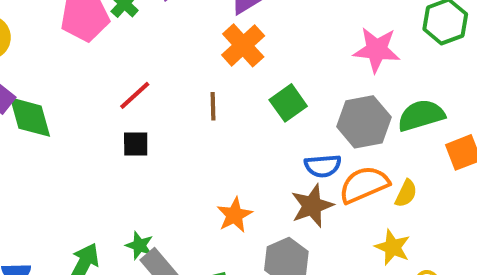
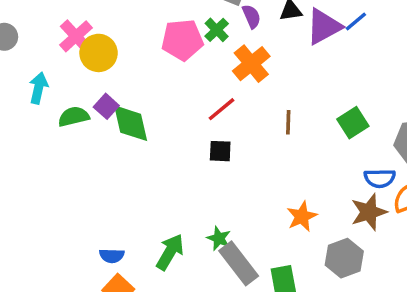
orange cross: (243, 45) -> (251, 64), moved

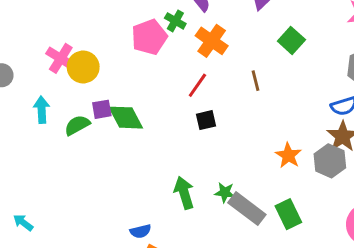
purple square: (106, 106) -> (102, 109), turned -36
green square: (353, 123) -> (291, 40), moved
green arrow: (170, 252) -> (184, 193), moved, turned -32
gray hexagon: (344, 258) -> (330, 161), moved

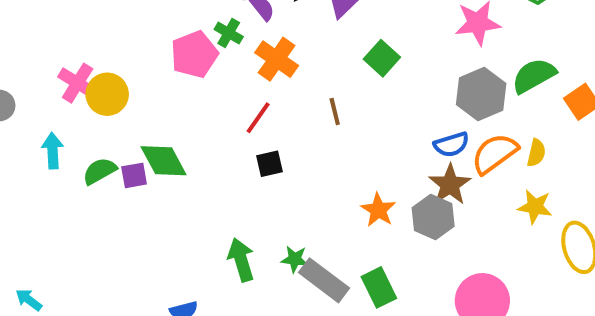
purple square: (102, 109) -> (134, 175), moved

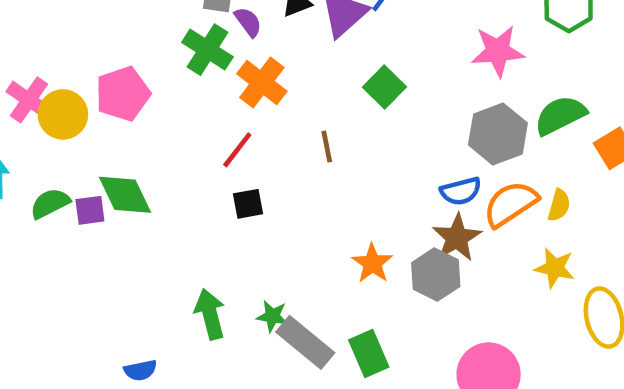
green cross: (229, 33) -> (207, 50), size x1.5
pink pentagon: (194, 54) -> (123, 94), moved

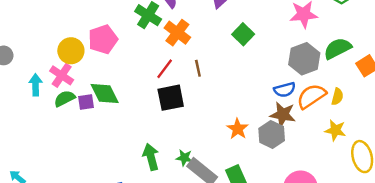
pink cross: (29, 100) -> (62, 75), moved
brown line: (327, 147) -> (198, 68), moved
black square: (248, 204) -> (171, 98), size x1.6
brown star: (457, 238) -> (283, 115), turned -30

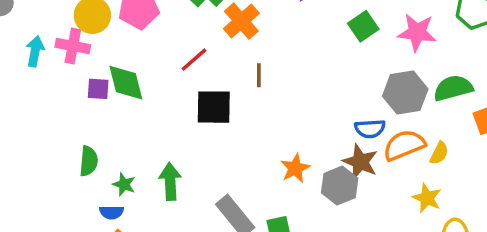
green square: (243, 34) -> (363, 26), moved
red line: (165, 69) -> (194, 60), moved
pink cross: (62, 75) -> (73, 46), turned -35
green semicircle: (65, 99) -> (89, 161), moved, turned 110
green star: (184, 158) -> (124, 184), moved

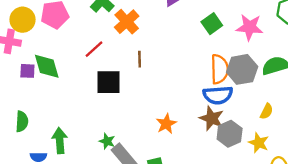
blue semicircle: (370, 129) -> (218, 95), size x1.4
orange semicircle: (404, 145) -> (220, 69), moved, turned 112
green arrow: (170, 182) -> (60, 141), moved
green star: (124, 184) -> (107, 141), moved
gray hexagon: (340, 186) -> (230, 134), moved

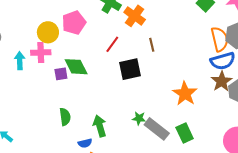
brown star: (212, 118) -> (222, 81), turned 30
orange star: (166, 124) -> (185, 94), size x1.4

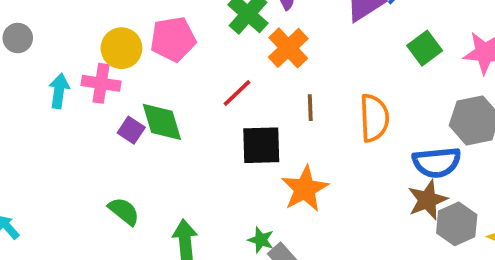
orange semicircle: (220, 39) -> (374, 118), moved
purple square: (61, 74) -> (131, 130), turned 32
orange star: (185, 94) -> (305, 189), moved
green semicircle: (65, 117) -> (124, 211), turned -54

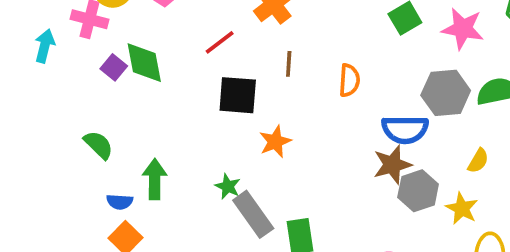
cyan arrow: (59, 91) -> (45, 46), moved
orange semicircle: (374, 118) -> (349, 80), size x0.7
orange star: (305, 189) -> (275, 142), size x0.7

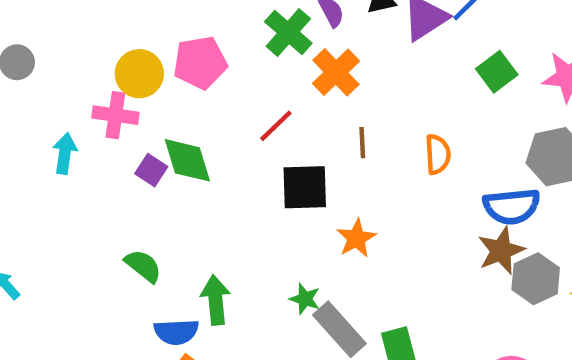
blue semicircle: (120, 202) -> (176, 332), size x1.4

